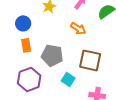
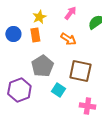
orange rectangle: (26, 45) -> (35, 35), moved
gray pentagon: (52, 55) -> (42, 66), turned 30

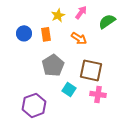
yellow star: (39, 17) -> (58, 15), moved
purple hexagon: (19, 90) -> (34, 105), moved
pink cross: (87, 106) -> (98, 94), moved

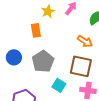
blue circle: (24, 33) -> (14, 57), moved
orange arrow: (79, 38) -> (85, 41), moved

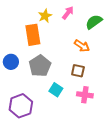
orange rectangle: (36, 30) -> (33, 35), size x1.5
brown square: (81, 66) -> (78, 71), size x0.6

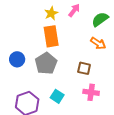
orange rectangle: (33, 35) -> (51, 36), moved
orange arrow: (82, 46) -> (98, 43), moved
cyan square: (56, 90) -> (57, 96), moved

